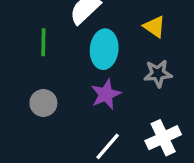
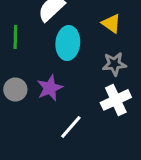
purple star: (106, 94) -> (50, 88), moved
white cross: (163, 138) -> (116, 100), moved

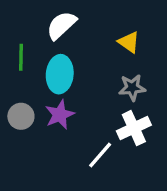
cyan ellipse: (68, 43) -> (60, 74), moved
white line: (71, 127) -> (100, 155), moved

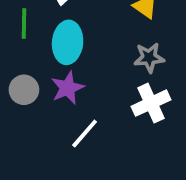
white line: (100, 155) -> (85, 133), moved

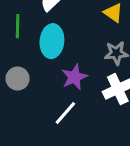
purple star: (68, 88) -> (74, 77), moved

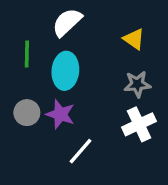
purple star: (74, 77) -> (60, 114), moved, turned -30

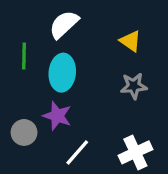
gray circle: (27, 113) -> (24, 132), moved
white cross: (139, 124) -> (135, 152), moved

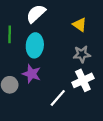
white line: (77, 152) -> (58, 98), moved
white cross: (135, 152) -> (83, 80), moved

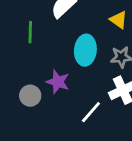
cyan ellipse: (35, 45) -> (85, 50), moved

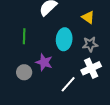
green line: (30, 32) -> (24, 36), moved

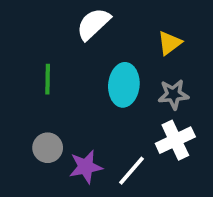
yellow triangle: (88, 17) -> (170, 43), turned 48
purple star: (44, 62) -> (86, 167), moved, turned -30

